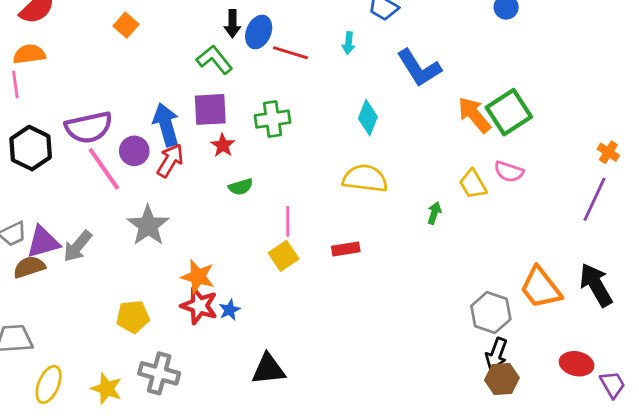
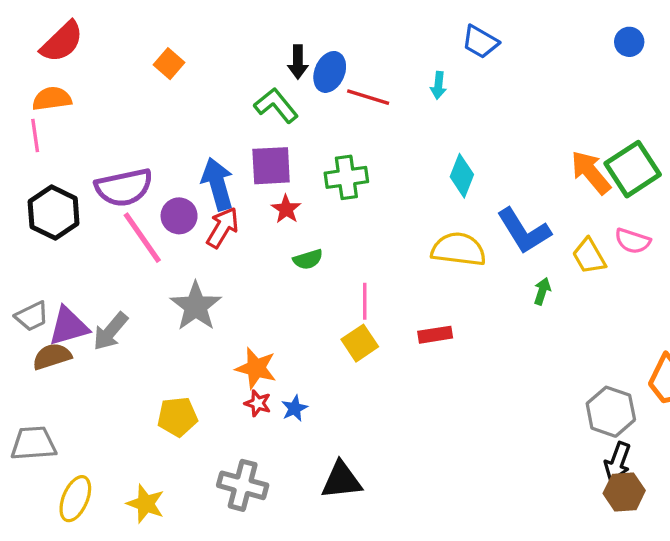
blue L-shape: (419, 68) -> (524, 231), moved
red star: (199, 306) -> (258, 403), size x0.6
gray cross: (159, 373) -> (243, 485), moved

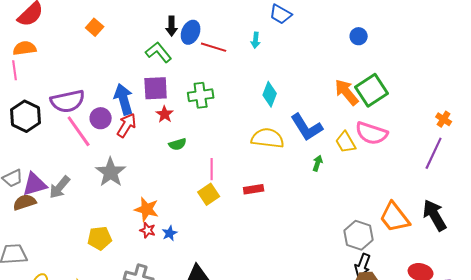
blue circle: (629, 42) -> (359, 36), moved
pink semicircle: (633, 241) -> (372, 133), size x1.5

